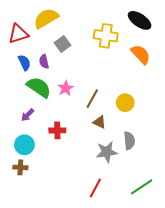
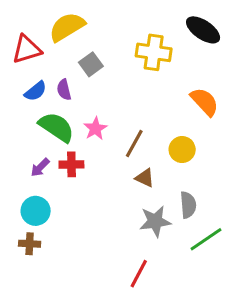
orange semicircle: (141, 54) -> (205, 102), moved
blue semicircle: (24, 63) -> (36, 91), turned 77
red cross: (57, 130) -> (71, 164), moved
green line: (142, 187) -> (206, 239), moved

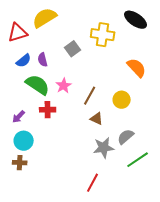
gray square: (91, 64) -> (73, 49), moved
purple arrow: (40, 167) -> (19, 117), moved
gray semicircle: (188, 205) -> (126, 137), turned -126

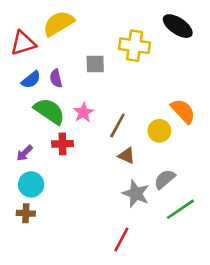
gray square: (73, 49) -> (95, 64), turned 35
orange semicircle: (137, 68) -> (183, 111), moved
gray star: (104, 148) -> (136, 194), turned 30

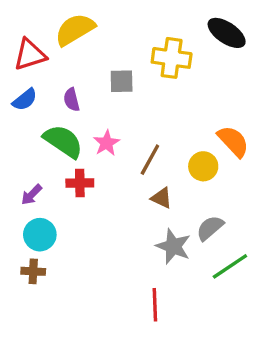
blue semicircle: (31, 80) -> (25, 100), moved
red line: (121, 239) -> (155, 305), turned -30

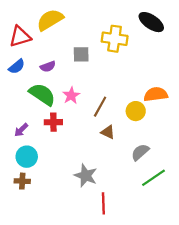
purple semicircle: (72, 100) -> (48, 67), turned -96
orange semicircle: (233, 141) -> (156, 94), turned -55
gray star: (173, 246) -> (86, 176), moved

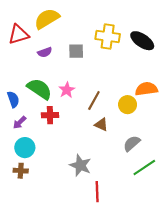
black ellipse: (151, 22) -> (142, 41), moved
blue semicircle: (17, 67) -> (13, 99), moved, turned -70
purple semicircle: (48, 67) -> (45, 52), moved

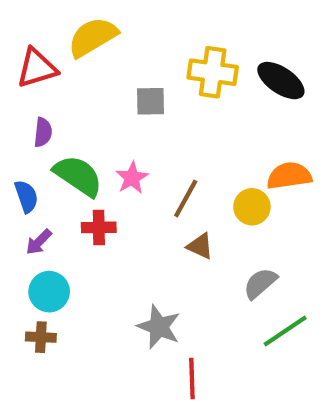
purple semicircle: (45, 52) -> (43, 132), moved, turned -64

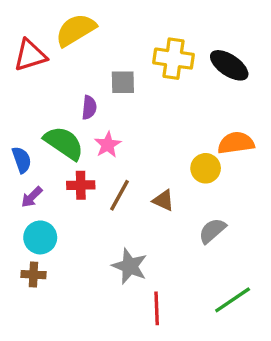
purple semicircle: (43, 132) -> (89, 108), moved
brown line: (186, 198) -> (120, 195), moved
green line: (285, 331) -> (233, 300), moved

